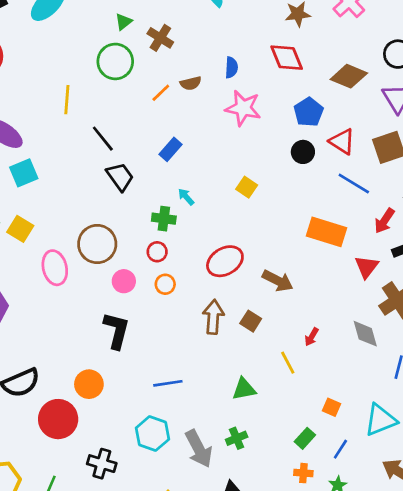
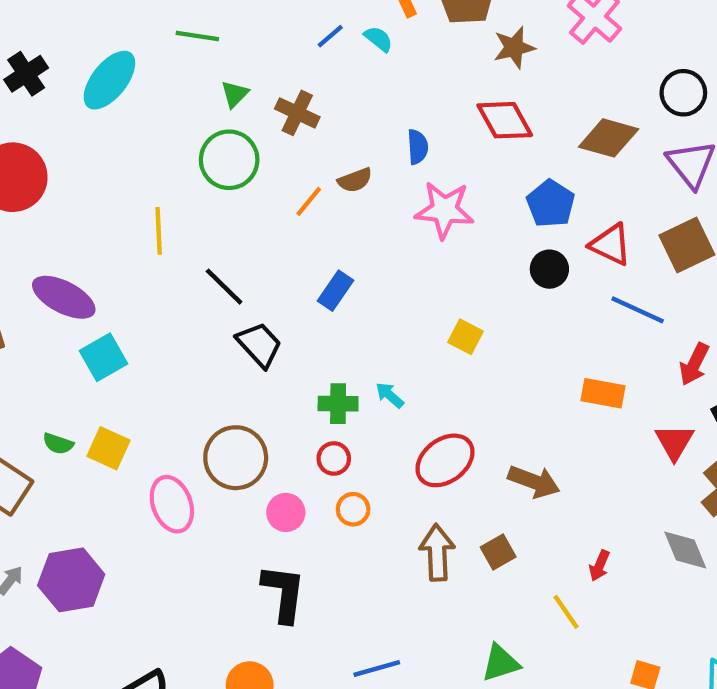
cyan arrow: (186, 197) -> (390, 395), moved
orange rectangle: (326, 232) -> (603, 393), size x0.7
brown square: (251, 321) -> (498, 552), turned 35

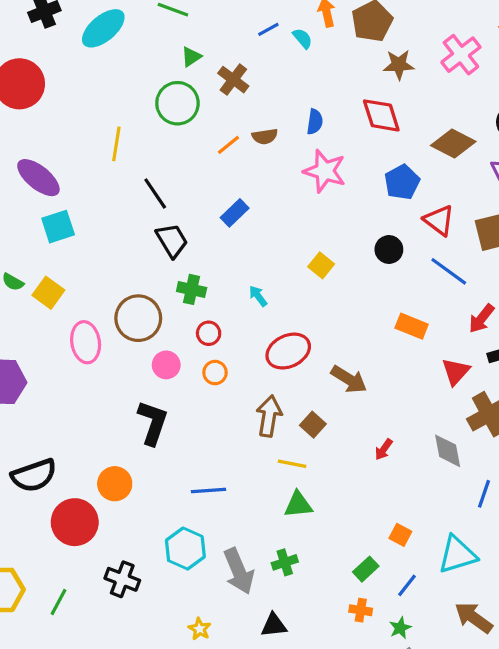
black circle: (549, 269) -> (389, 250), moved
green cross: (338, 404) -> (192, 289), moved
brown square: (498, 552) -> (313, 425), turned -30
yellow line: (566, 612) -> (292, 464), moved, turned -56

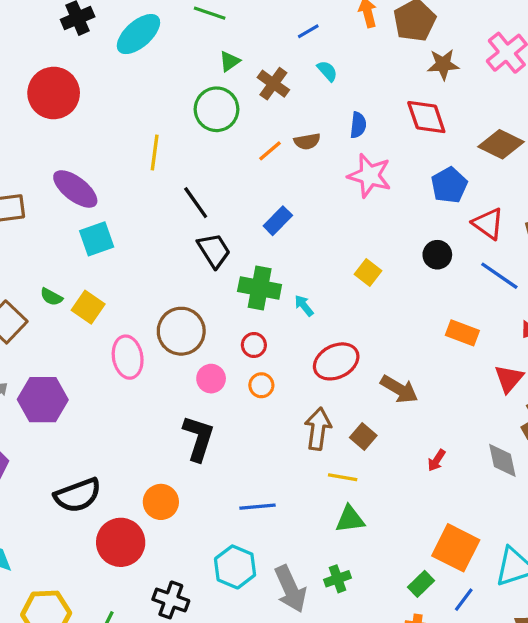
cyan semicircle: (303, 38) -> (327, 71), moved
green cross: (192, 289) -> (260, 288), moved, size x1.4
orange square: (400, 535) -> (456, 548), size x2.0

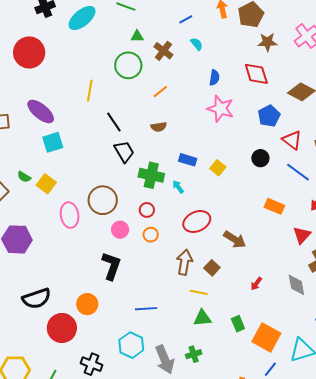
green triangle: (230, 61) -> (137, 36), turned 32
brown semicircle: (307, 141) -> (159, 127), moved
blue rectangle: (278, 221) -> (188, 160), moved, turned 60
green rectangle: (421, 584) -> (238, 324), moved, turned -70

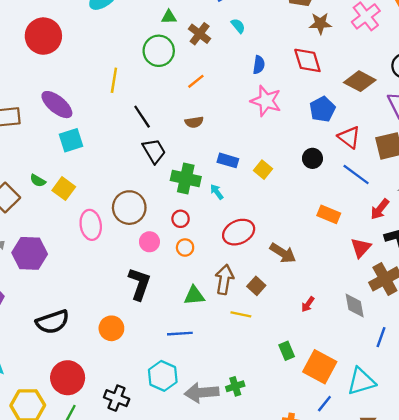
green triangle: (202, 318) -> (194, 296), moved
red circle: (62, 328) -> (68, 378), moved
gray arrow: (165, 360) -> (202, 393), turned 108

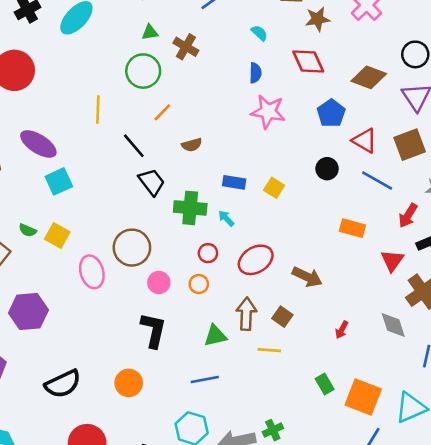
cyan semicircle: (238, 26) -> (259, 33), moved
orange line: (196, 81) -> (162, 112), moved
red circle: (181, 219) -> (208, 253), moved

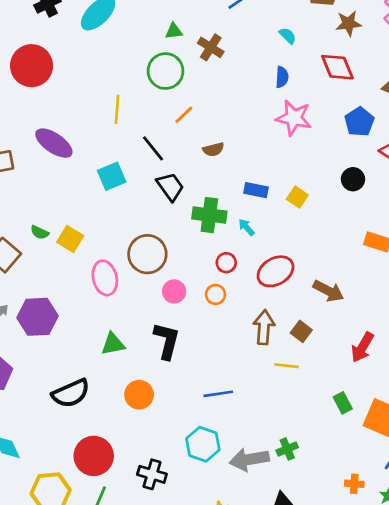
cyan square: (59, 181) -> (112, 176), moved
red arrow: (342, 330) -> (362, 347), size x1.6
green triangle: (215, 336) -> (113, 344), moved

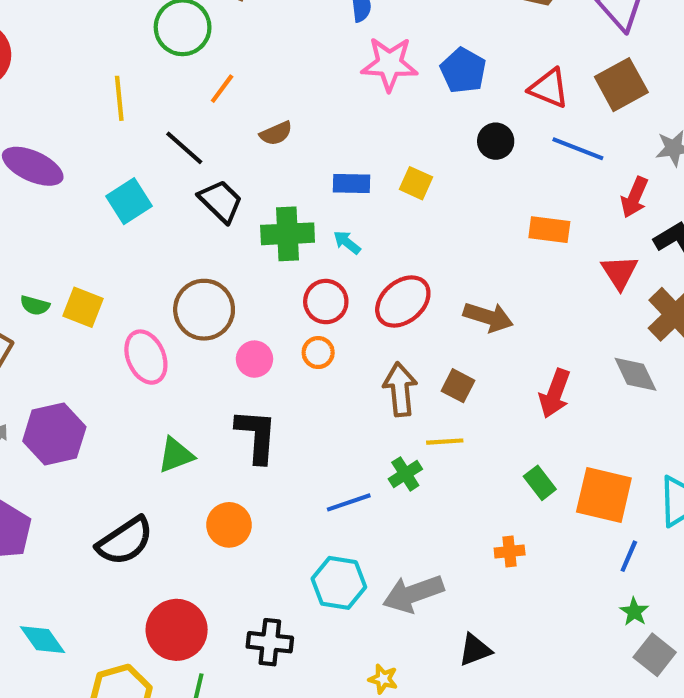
blue pentagon: (359, 122) -> (463, 71), moved
red circle: (226, 263) -> (326, 302), size x1.4
green cross: (287, 449) -> (405, 474), moved
orange cross: (354, 484) -> (510, 552), moved

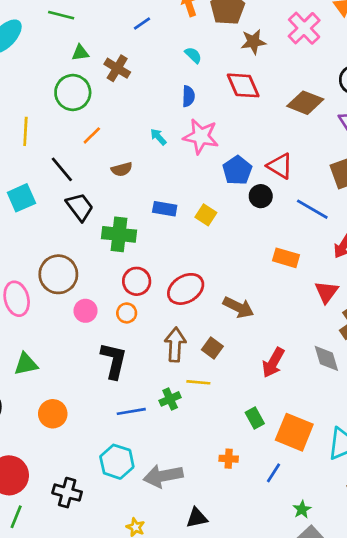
blue pentagon: (463, 71) -> (237, 170), moved
red triangle: (549, 88) -> (280, 166), moved
cyan arrow: (347, 242) -> (158, 137), moved
black L-shape: (257, 436) -> (114, 361), moved
blue line: (629, 556) -> (274, 473), moved

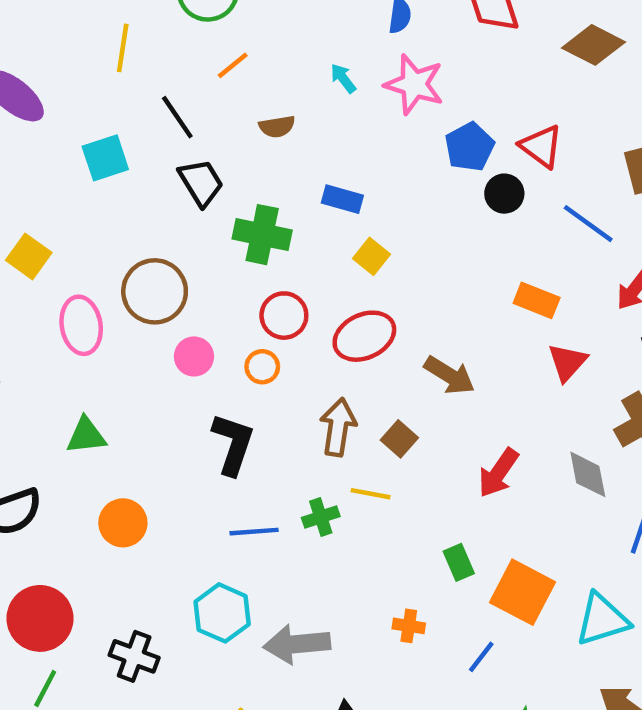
yellow square: (206, 215) -> (372, 256), moved
red triangle: (327, 292) -> (567, 362), moved

